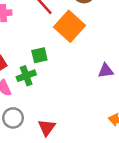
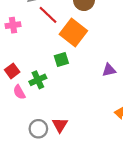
green square: (39, 55) -> (61, 60), moved
gray circle: (13, 118) -> (38, 129), moved

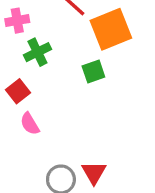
orange square: (73, 32) -> (111, 29), turned 32
green cross: (38, 80) -> (37, 52), moved

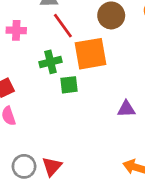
green cross: (37, 52) -> (51, 62), moved

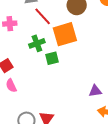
purple triangle: (126, 109) -> (95, 91), moved

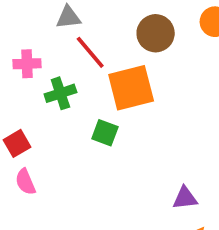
green cross: (37, 43) -> (60, 93), moved
green square: (52, 58) -> (105, 133), turned 32

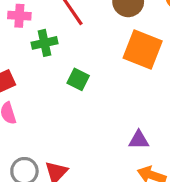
orange square: (131, 88) -> (143, 49), moved, turned 30

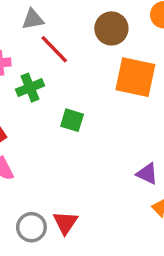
purple triangle: (139, 140) -> (147, 174), turned 35

